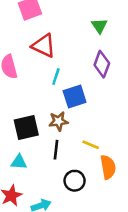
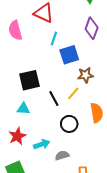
brown star: (58, 121) -> (85, 75), moved
yellow line: (91, 145) -> (73, 93), moved, turned -72
black line: (56, 150) -> (54, 99), turned -35

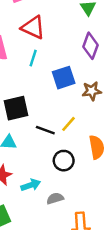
cyan line: (54, 38) -> (33, 58), moved
brown star: (85, 75) -> (92, 91), moved
black line: (54, 99) -> (45, 130), turned -42

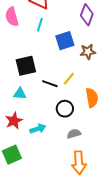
gray semicircle: (55, 198) -> (74, 134), moved

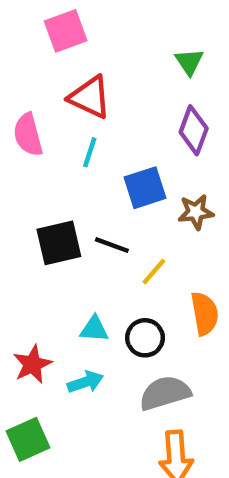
black line: (50, 84) -> (112, 245), moved
cyan triangle: (20, 94) -> (94, 329), moved
gray semicircle: (74, 134) -> (165, 393), size x1.6

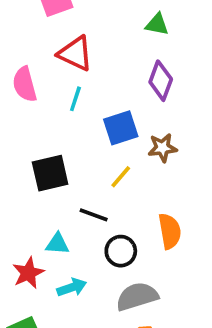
green triangle: (189, 62) -> (157, 24), turned -45
black line: (112, 245) -> (94, 215), moved
yellow line: (154, 272) -> (121, 177), moved
cyan triangle: (94, 329) -> (57, 244), moved

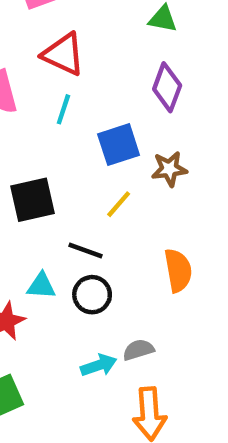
black circle: (121, 251) -> (92, 295), moved
cyan arrow: (72, 287) -> (99, 365), moved
gray semicircle: (137, 296) -> (138, 350), size x0.6

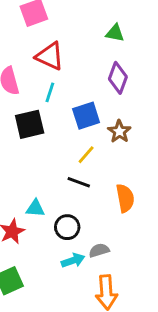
brown star: (169, 169) -> (119, 132), turned -30
black square: (33, 200) -> (30, 124), moved
black line: (85, 251) -> (79, 182), moved
black circle: (92, 295) -> (67, 227), moved

